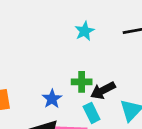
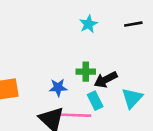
blue star: (52, 99) -> (58, 87), turned 30

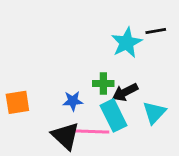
cyan star: (88, 24) -> (127, 43), moved, size x1.5
cyan rectangle: (95, 101) -> (114, 115), size x1.5

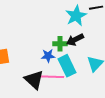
black arrow: (125, 92) -> (75, 40), moved
blue star: (73, 101) -> (48, 56), moved

